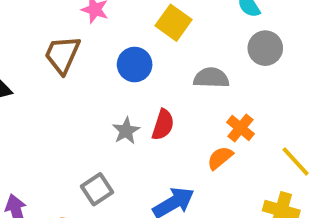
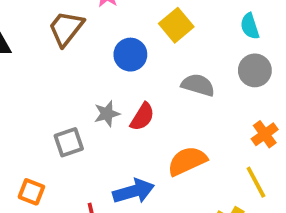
orange cross: (240, 128) -> (265, 134), moved
orange semicircle: (220, 158) -> (187, 161), size x1.5
gray square: (97, 189) -> (69, 142), moved

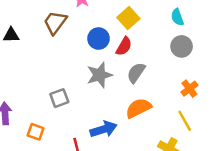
gray semicircle: (198, 85) -> (136, 73), moved, turned -70
gray star: (107, 114) -> (99, 75), moved, size x1.5
red semicircle: (142, 117) -> (124, 46), moved

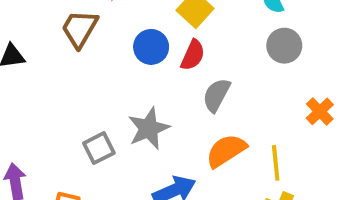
gray star: (99, 75) -> (149, 128), moved
orange cross: (189, 89) -> (320, 111), moved
yellow line: (185, 121) -> (276, 163), moved, turned 30

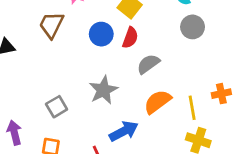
gray semicircle: (216, 95) -> (148, 64), turned 30
orange cross: (320, 111) -> (221, 94), moved, turned 36
gray square: (99, 148) -> (57, 107), moved

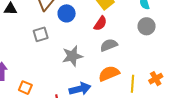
blue circle: (101, 34) -> (67, 13), moved
orange cross: (221, 94) -> (156, 79), turned -32
gray square: (57, 107) -> (41, 34), moved

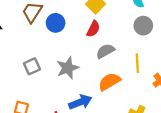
gray square: (41, 34) -> (32, 66), moved
yellow line: (133, 84) -> (137, 63), moved

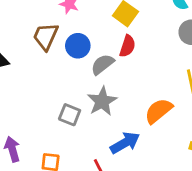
gray semicircle: (105, 51) -> (103, 64), moved
gray square: (32, 66) -> (70, 115), moved, turned -35

